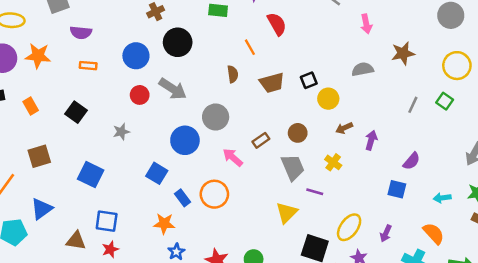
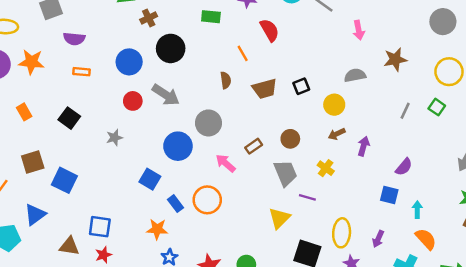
yellow circle: (328, 99) -> (334, 105), moved
blue square: (91, 175) -> (64, 180), moved
cyan arrow: (442, 198) -> (417, 210), moved, turned 98
yellow ellipse: (349, 227) -> (342, 233), turned -32

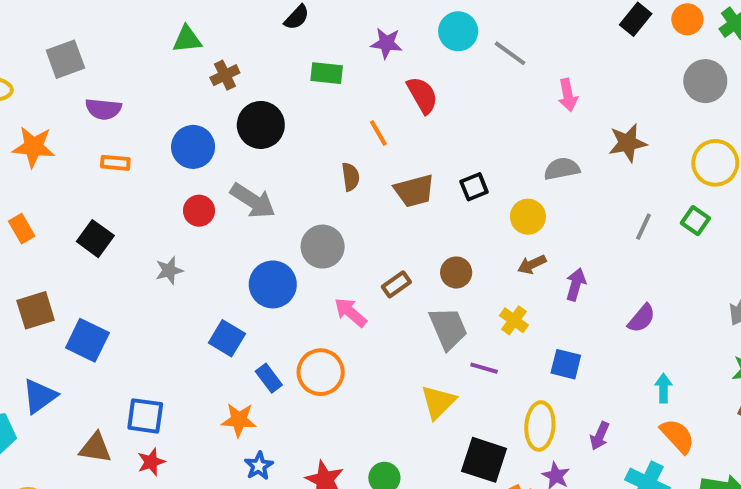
blue square: (389, 195) -> (566, 364), moved

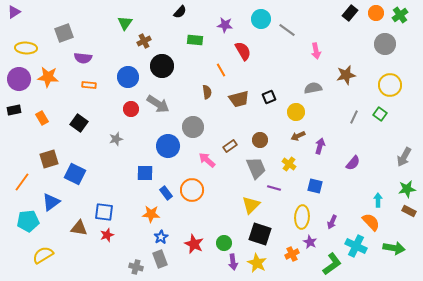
green triangle: (187, 39) -> (125, 23), turned -49
blue square: (227, 338) -> (145, 173), turned -30
cyan arrow: (663, 388) -> (378, 200), moved
black square: (484, 460) -> (260, 234), moved

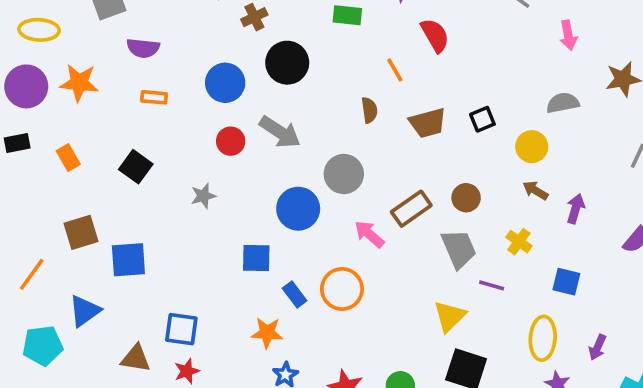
brown arrow: (298, 136) -> (535, 190), turned 56
brown rectangle: (230, 146) -> (411, 209), size x1.5
blue square: (75, 174) -> (128, 260), turned -30

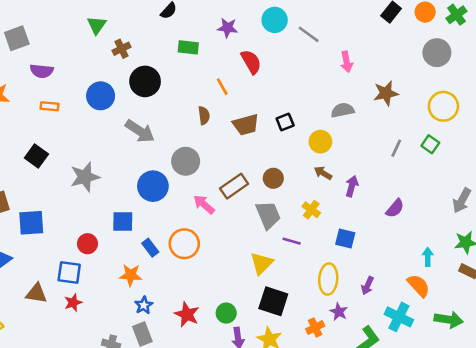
red circle: (231, 141) -> (87, 244), moved
gray star: (203, 196) -> (85, 177), size x1.6

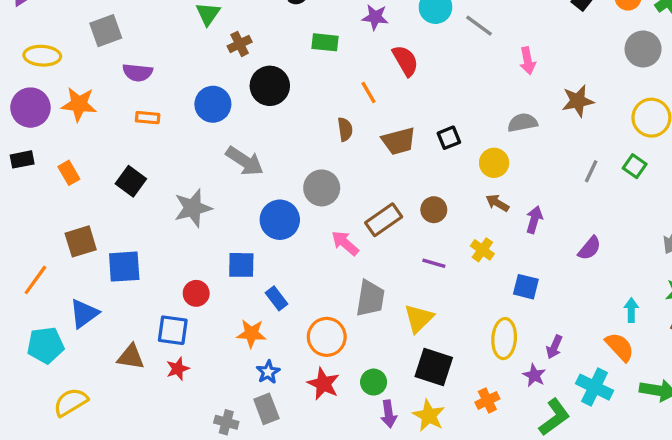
gray arrow: (140, 131) -> (245, 161), moved
gray trapezoid: (268, 215) -> (370, 298), moved, turned 32
purple line: (292, 241) -> (434, 263), moved
orange circle: (184, 244) -> (327, 337), moved
purple star: (339, 312) -> (534, 375), moved

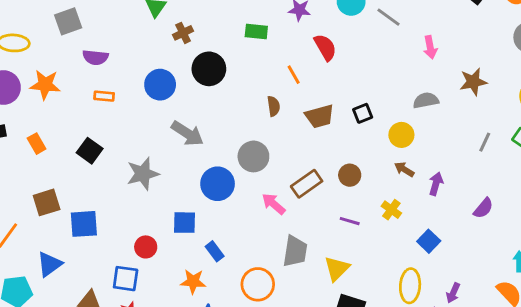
blue square: (526, 287) -> (429, 241), turned 30

